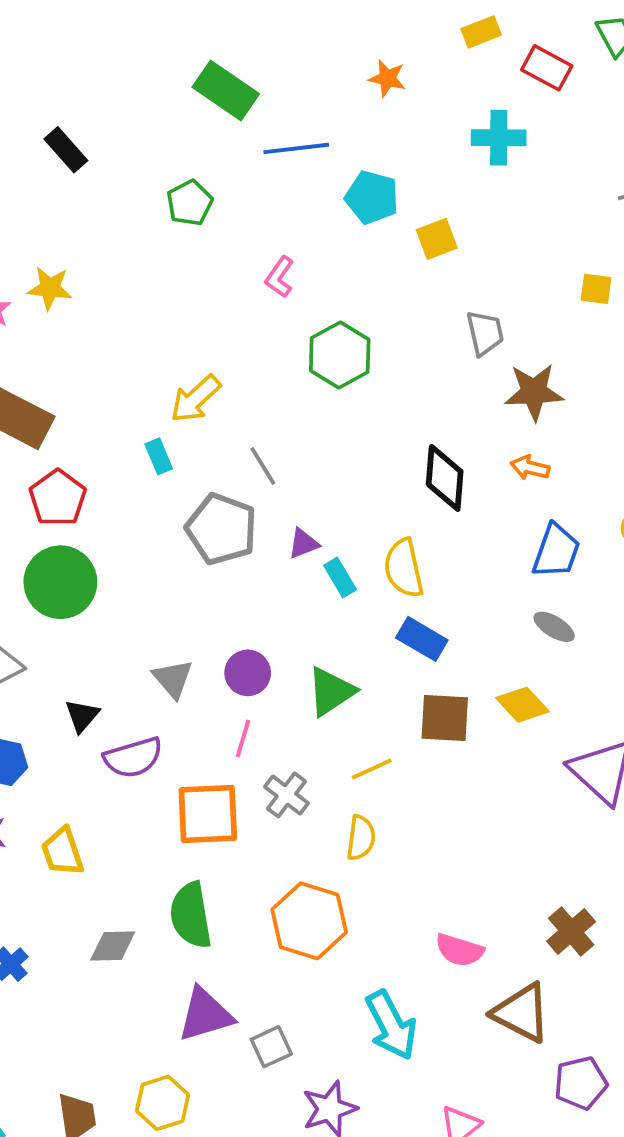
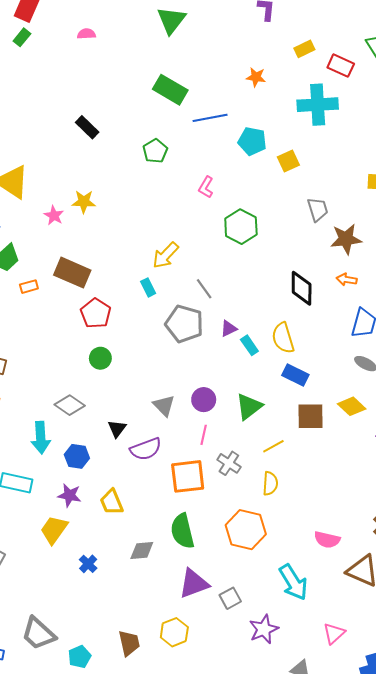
cyan cross: (499, 138) -> (318, 105), size x1.4
green circle: (60, 582) -> (100, 358), size x0.6

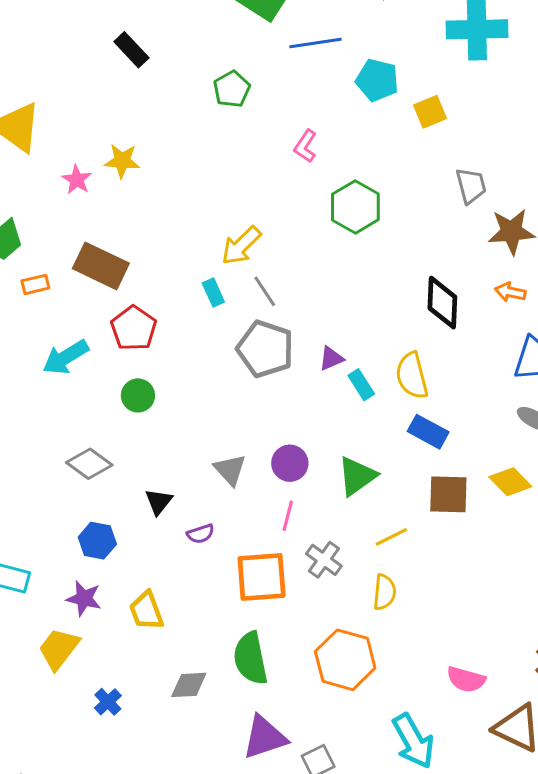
gray line: (204, 289) -> (265, 291), moved
cyan arrow: (41, 438) -> (66, 357), moved, turned 60
purple semicircle: (146, 449) -> (201, 534), size x0.6

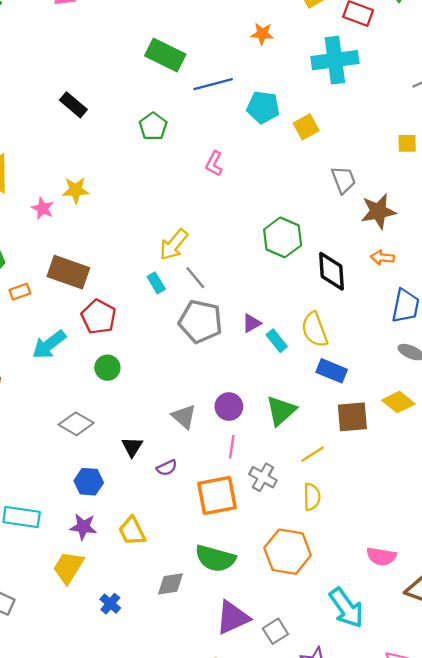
green hexagon: (355, 207) -> (283, 237), moved
green semicircle: (251, 658) -> (215, 558), turned -57

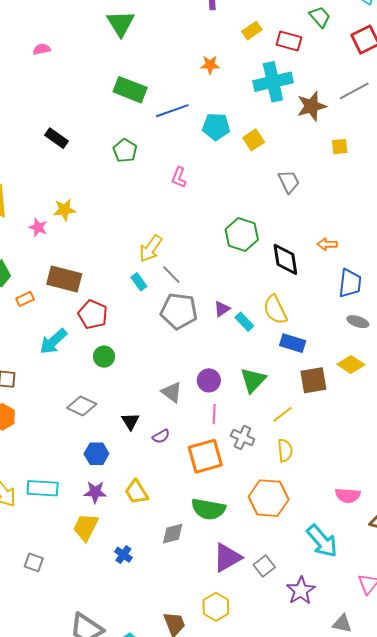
brown star: (378, 211) -> (312, 106), moved

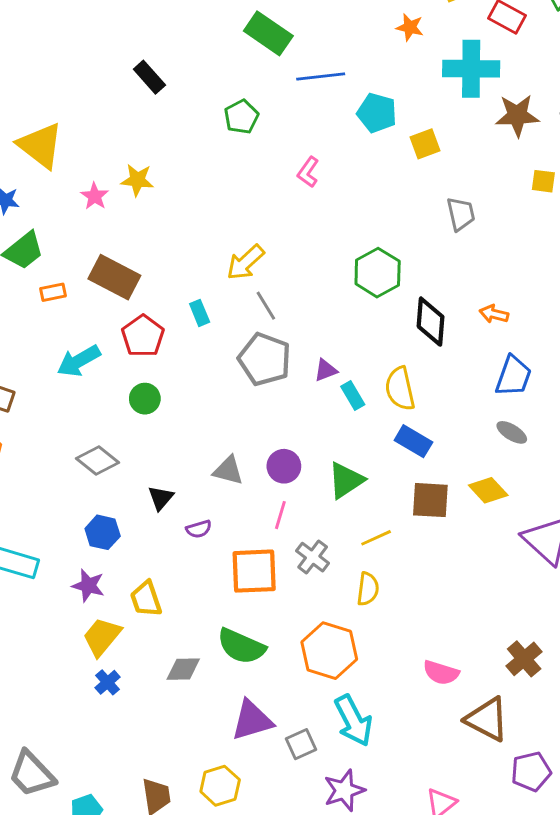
orange star: (210, 65) -> (410, 27), moved
cyan rectangle: (139, 282) -> (200, 313), moved
gray triangle: (172, 392) -> (228, 471), turned -35
yellow trapezoid: (86, 527) -> (102, 637), moved
cyan arrow: (322, 541) -> (353, 721), moved

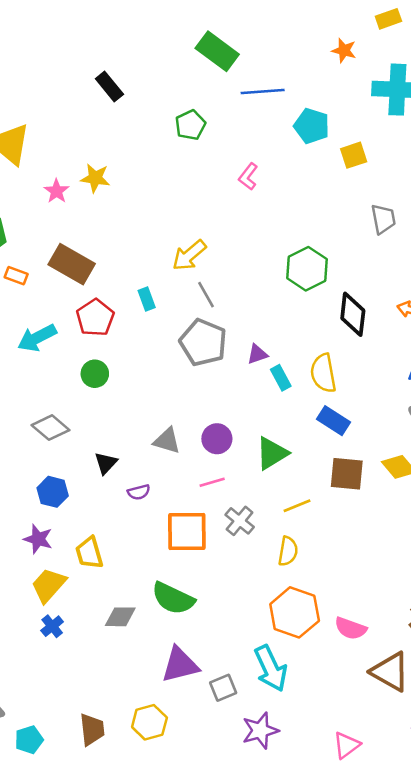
orange rectangle: (53, 292) -> (16, 276), turned 30
pink line: (280, 515) -> (212, 482), turned 55
orange hexagon: (329, 651) -> (295, 612), moved

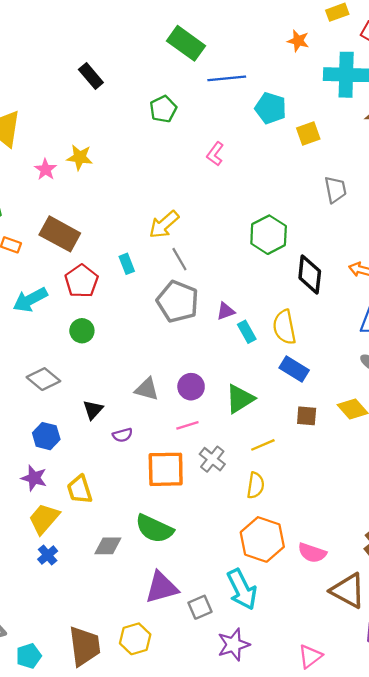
brown square: (347, 474) -> (307, 416), size x0.7
brown trapezoid: (92, 730) -> (84, 646), size x1.4

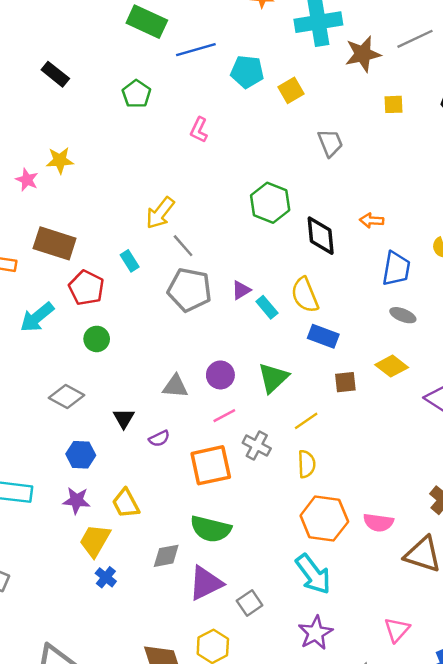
purple triangle: (161, 587) -> (206, 583), moved
gray square: (200, 607) -> (250, 603), moved

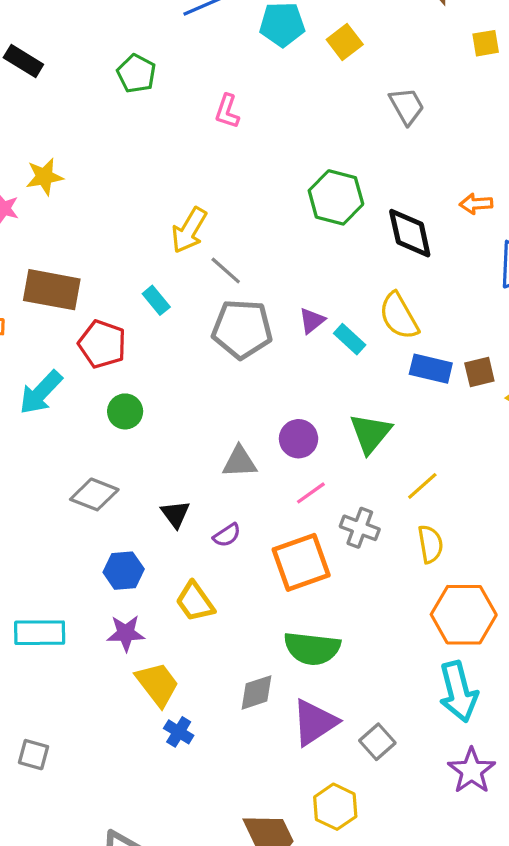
brown square: (345, 382) -> (479, 372), moved
yellow trapezoid: (126, 503) -> (195, 602), moved
yellow trapezoid: (95, 541) -> (157, 684), turned 120
cyan arrow: (313, 574) -> (458, 692), turned 30

